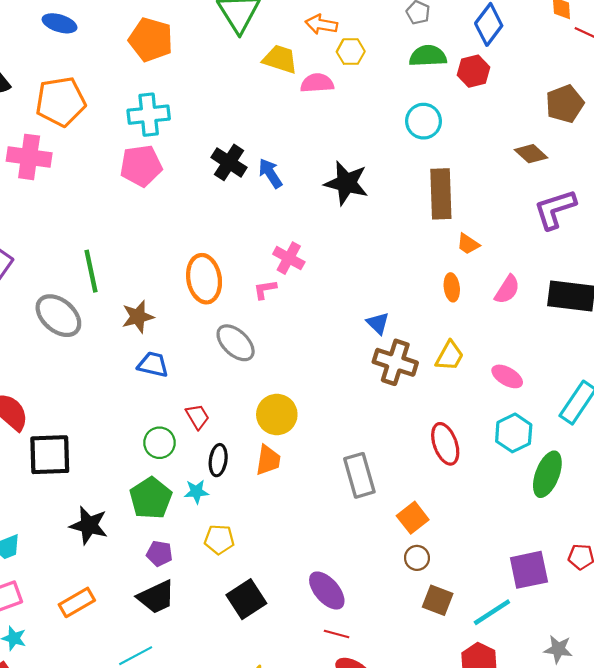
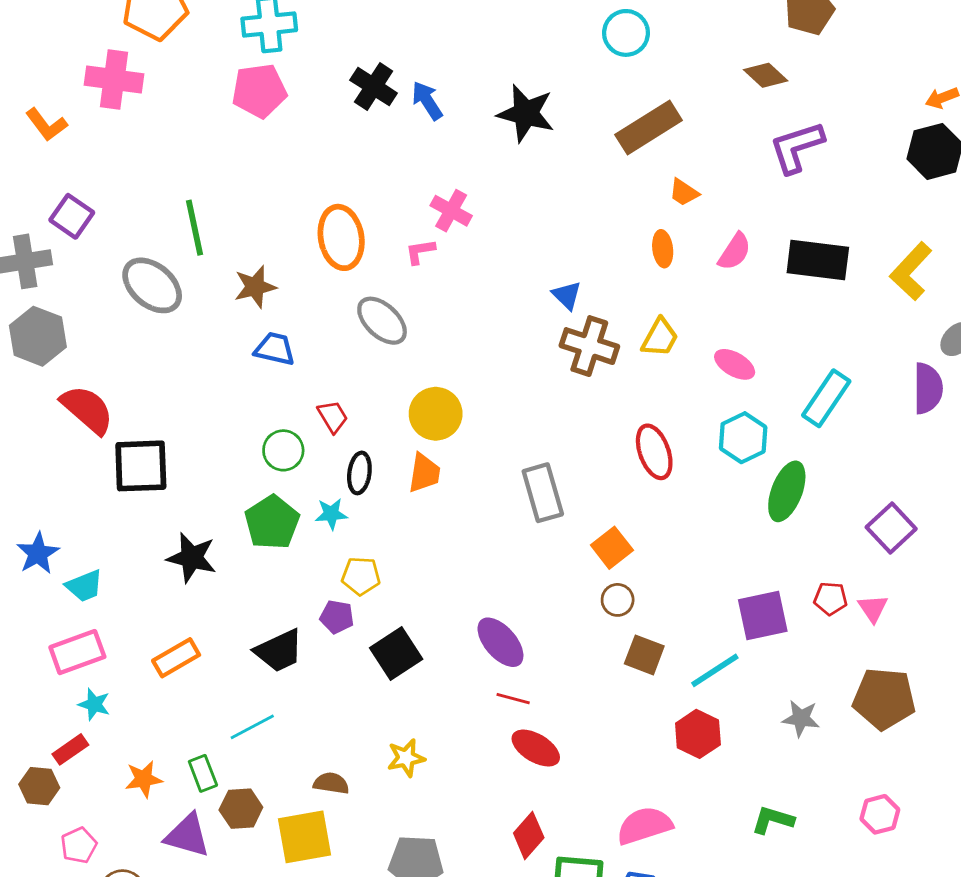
brown rectangle: (441, 194) -> (649, 127), turned 60
purple pentagon: (159, 554) -> (337, 617), moved

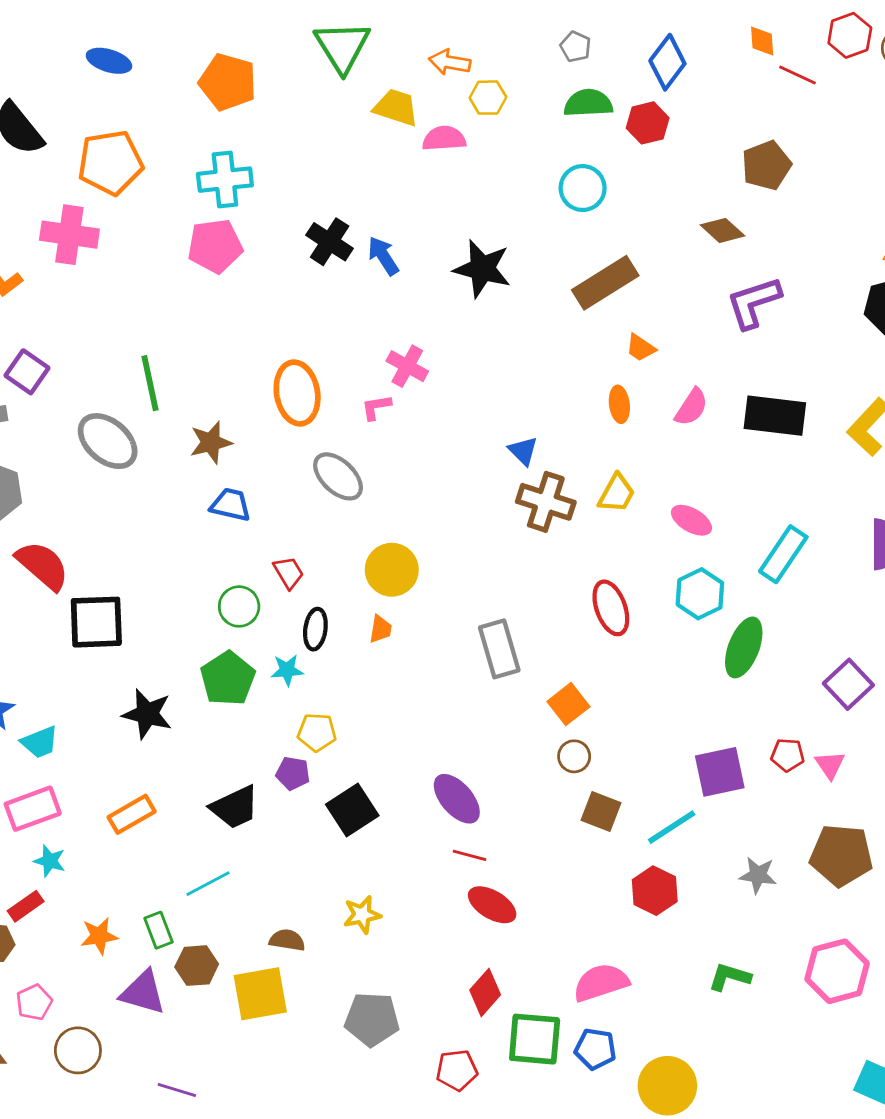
orange trapezoid: (424, 473) -> (380, 629), size x0.7
pink hexagon: (880, 814) -> (837, 971), size x1.6

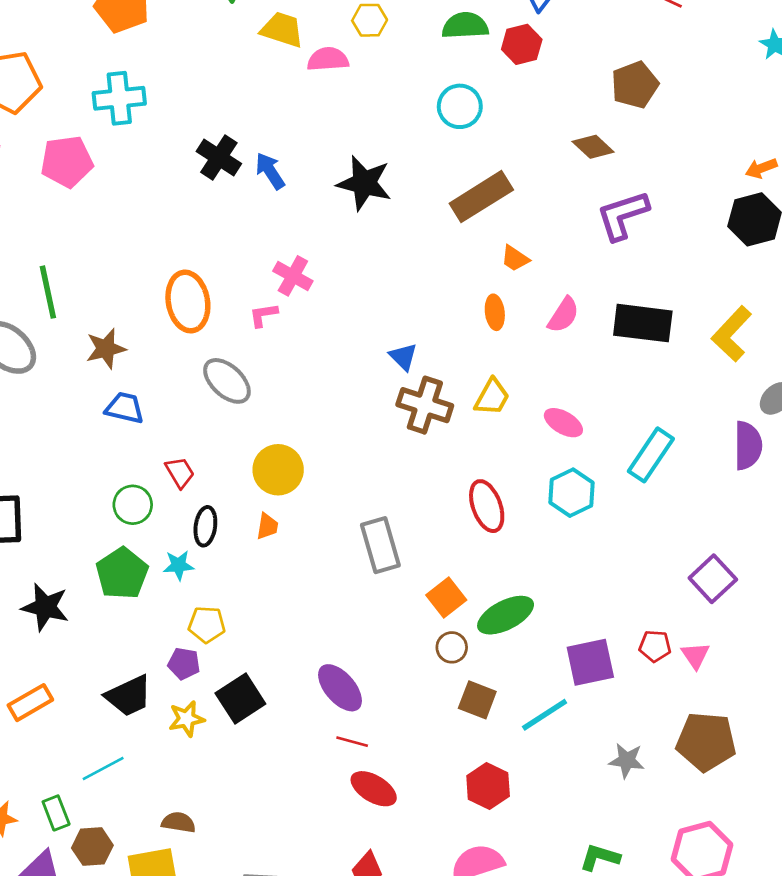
pink pentagon: (215, 246) -> (67, 162), moved
green ellipse: (744, 647) -> (506, 615), moved, turned 42
red hexagon: (655, 891) -> (488, 786), moved
yellow star: (362, 915) -> (187, 719), moved

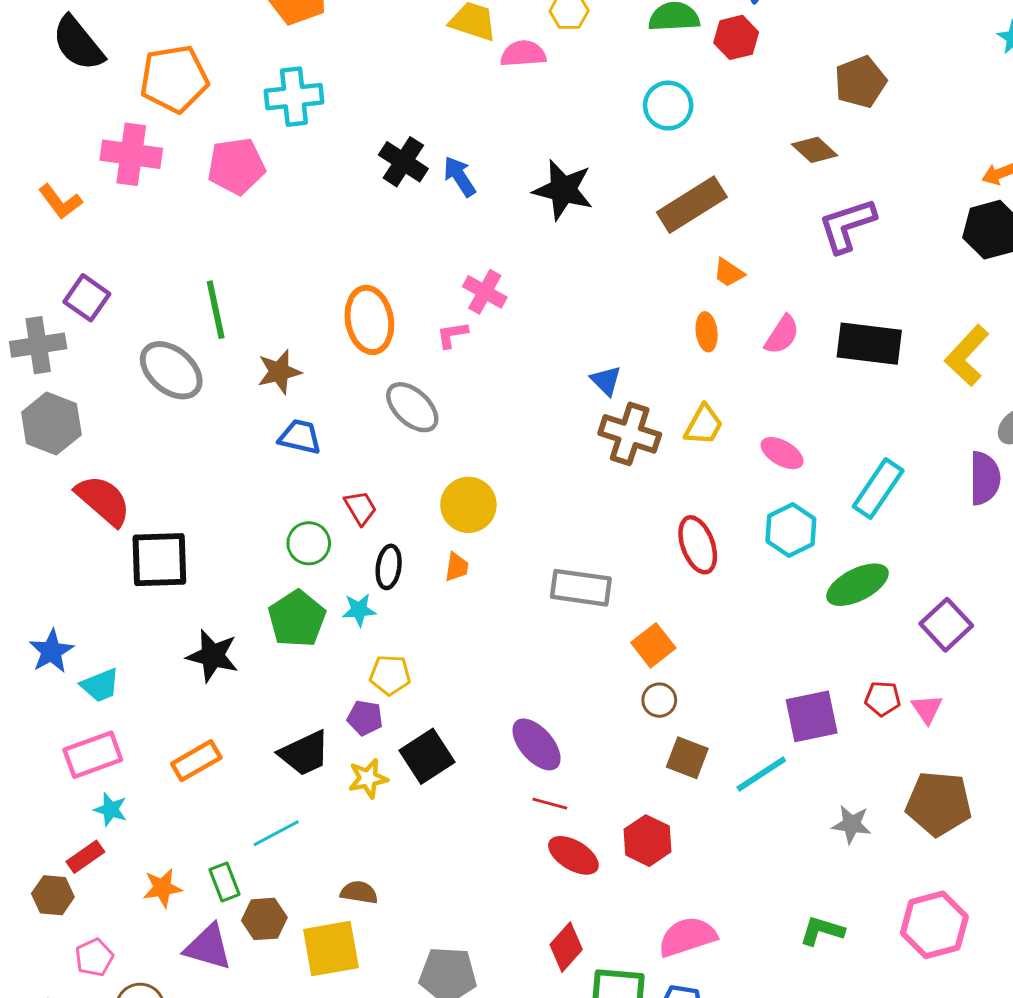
gray rectangle: (380, 545) -> (581, 588), turned -66
green ellipse: (506, 615) -> (857, 585), moved
red hexagon: (488, 786) -> (647, 841), moved

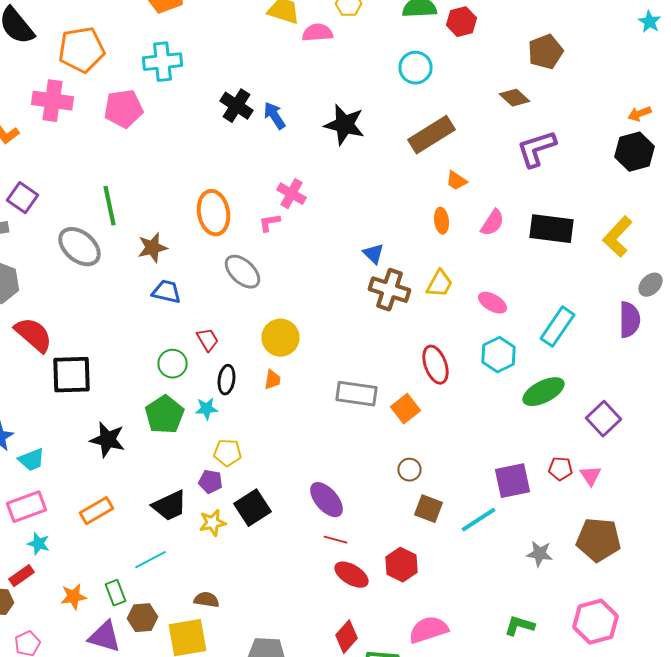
orange square: (653, 645) -> (406, 409), moved

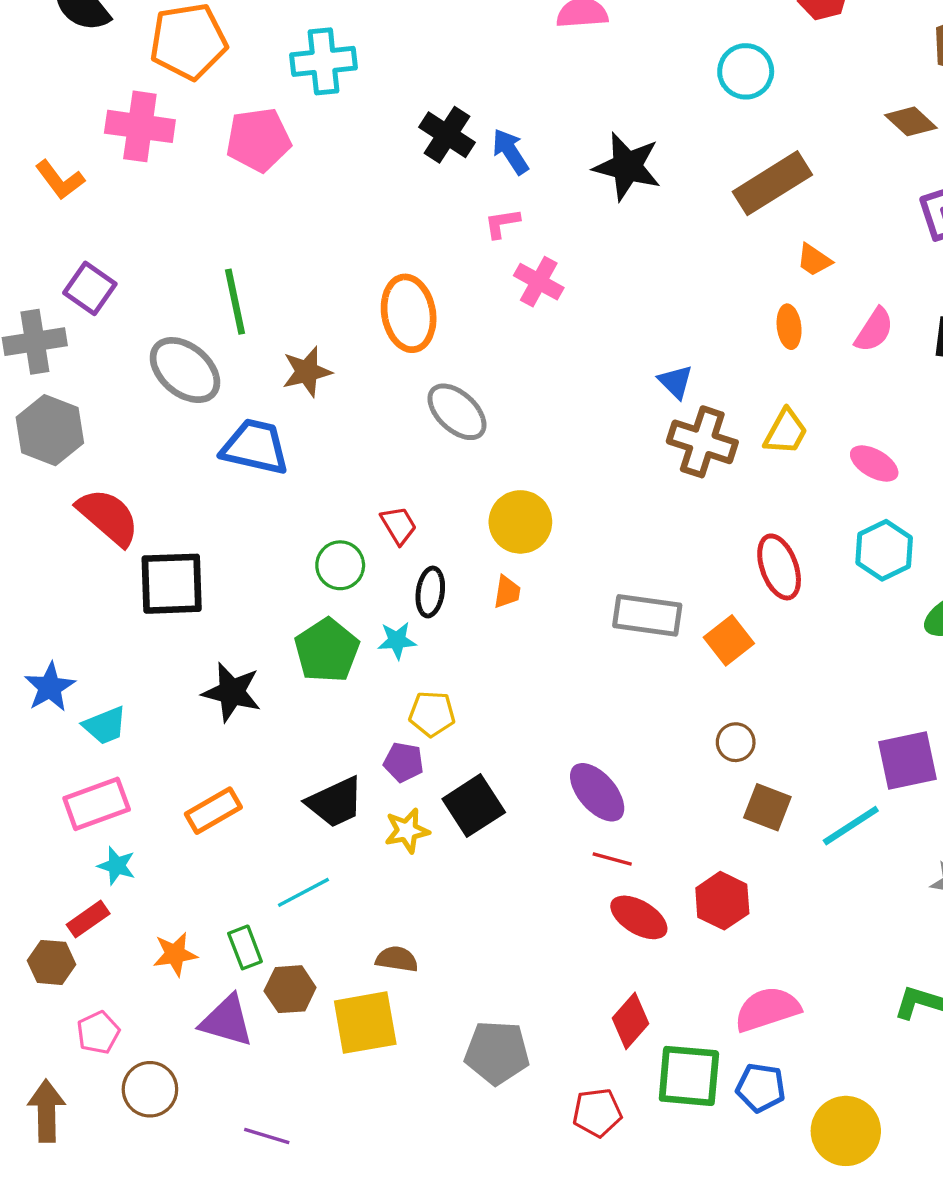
pink L-shape: (270, 223) -> (502, 223), moved
blue trapezoid: (166, 292) -> (255, 447), moved, size x1.4

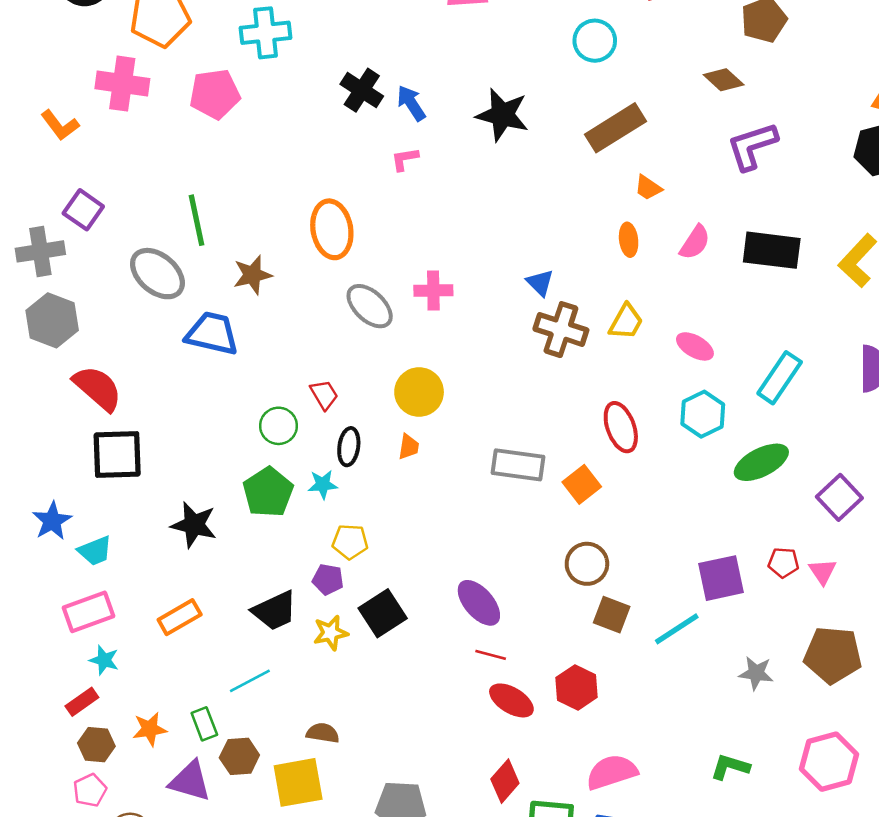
pink cross: (539, 282) -> (433, 291), moved, turned -30
black square: (172, 584) -> (117, 454), moved
brown circle: (736, 742) -> (587, 564), size x1.4
brown hexagon: (51, 962) -> (96, 745), moved

